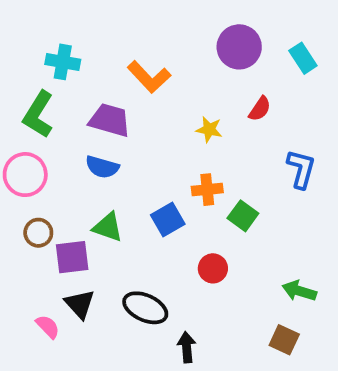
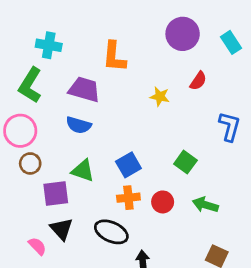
orange L-shape: (149, 77) -> (114, 57), turned 48
orange cross: (207, 190) -> (128, 198), moved
brown circle: (38, 233) -> (30, 163), moved
green arrow: (299, 291) -> (205, 205), moved

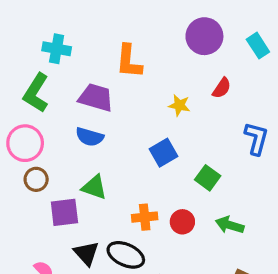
blue square: (128, 165) -> (164, 153), moved
black triangle: (62, 229) -> (86, 253), moved

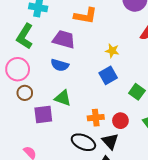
orange L-shape: (129, 61) -> (85, 16), turned -85
yellow star: (179, 105) -> (112, 51), moved
black triangle: (86, 253) -> (110, 141), moved

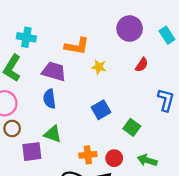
yellow star: (112, 51) -> (99, 67), moved
blue semicircle: (60, 65) -> (49, 99), turned 66

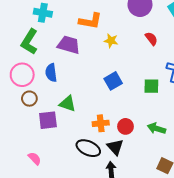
red semicircle: (142, 65) -> (151, 39), turned -72
blue semicircle: (49, 99) -> (51, 73), moved
green square: (132, 127) -> (151, 86), moved, turned -35

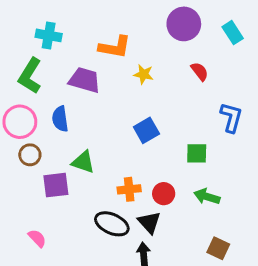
green square: (151, 86) -> (197, 153), moved

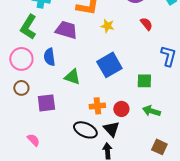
blue square: (146, 130) -> (109, 65), size x1.4
brown circle: (30, 155) -> (21, 88), moved
green triangle: (83, 162) -> (72, 77), moved

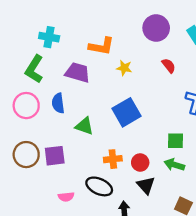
green square: (144, 81) -> (176, 141), moved
brown circle: (21, 88) -> (26, 155), moved, size x1.5
black triangle: (111, 129) -> (146, 185), moved
pink semicircle: (33, 140) -> (66, 197), moved, turned 128

